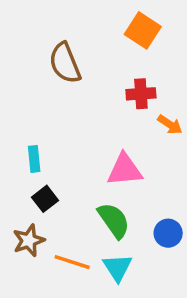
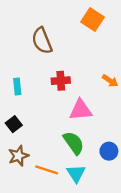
red cross: (141, 94) -> (61, 81), moved
cyan rectangle: (34, 159) -> (17, 87), moved
black square: (45, 199) -> (14, 124), moved

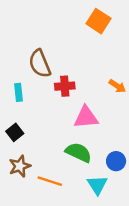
brown semicircle: (42, 41) -> (40, 64), moved
green semicircle: (74, 143) -> (79, 152), turned -30
cyan triangle: (76, 173) -> (97, 185), moved

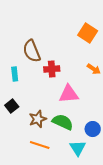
orange square: (99, 21) -> (88, 33), moved
brown star: (20, 166) -> (38, 119), moved

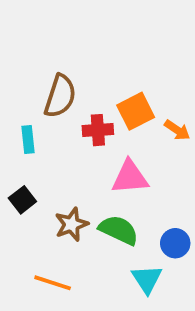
orange square: (88, 33) -> (136, 111), moved, turned 30
brown semicircle: (32, 51) -> (60, 96), turned -140
orange line: (40, 145) -> (53, 283), moved

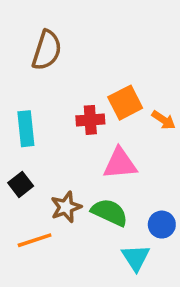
brown semicircle: (60, 96) -> (47, 50), moved
cyan rectangle: (28, 139) -> (26, 129), size x1.4
orange line: (53, 283) -> (35, 240), moved, turned -36

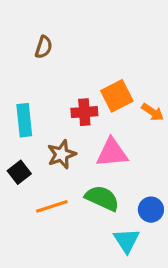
brown semicircle: (47, 50) -> (44, 47), size x0.6
brown star: (66, 207) -> (62, 154), moved
orange line: (35, 240) -> (52, 206), moved

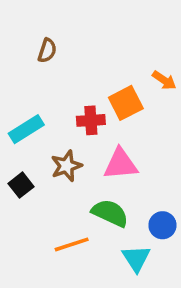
orange arrow: (153, 112) -> (164, 80), moved
cyan rectangle: (24, 120) -> (26, 129), turned 64
orange line: (52, 206) -> (72, 244), moved

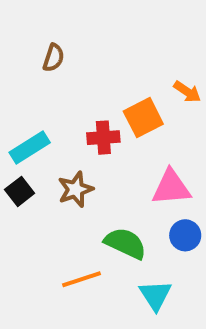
pink triangle: (121, 164) -> (171, 187), moved
black square: (21, 185) -> (20, 191), moved
blue circle: (162, 225) -> (185, 235), moved

